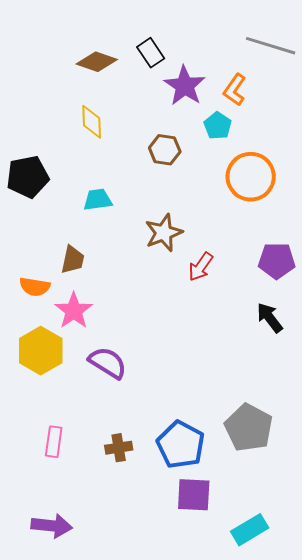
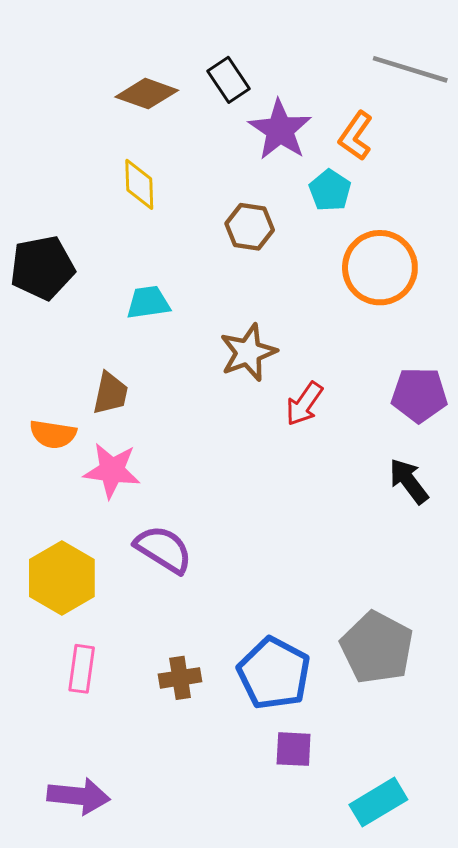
pink star: (74, 311) -> (112, 471), turned -30
yellow hexagon: (41, 351) -> (62, 578), moved
purple square: (194, 495) -> (294, 749), size x0.7

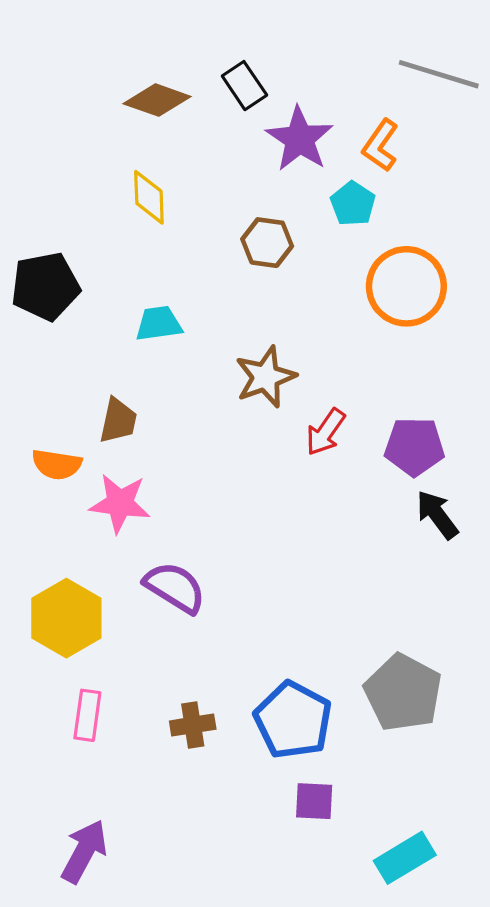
purple pentagon: (419, 395) -> (414, 447), moved
purple arrow: (79, 796) -> (84, 851), turned -68

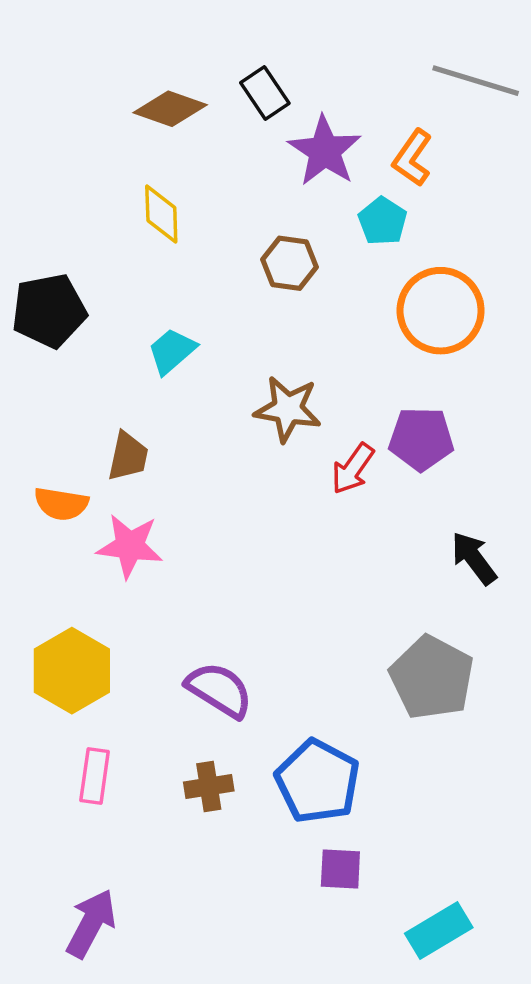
cyan trapezoid: (159, 324) -> (172, 351), turned -33
brown star: (266, 377) -> (288, 409), turned 30
purple pentagon: (414, 447) -> (421, 439), moved
purple semicircle: (175, 587) -> (219, 690), moved
gray pentagon: (403, 693) -> (432, 678), moved

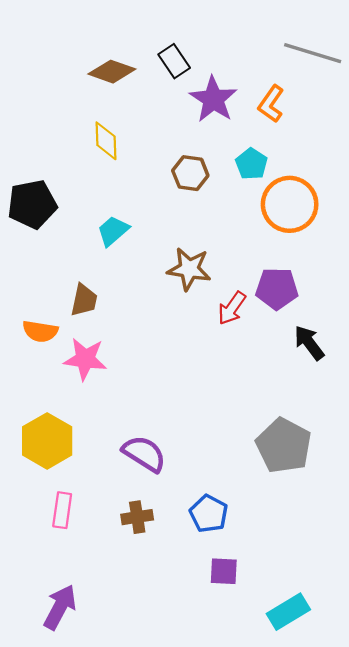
cyan pentagon: (383, 221) -> (251, 164), moved
black arrow: (474, 558) -> (309, 343), moved
blue pentagon: (318, 781) -> (209, 514), size x0.7

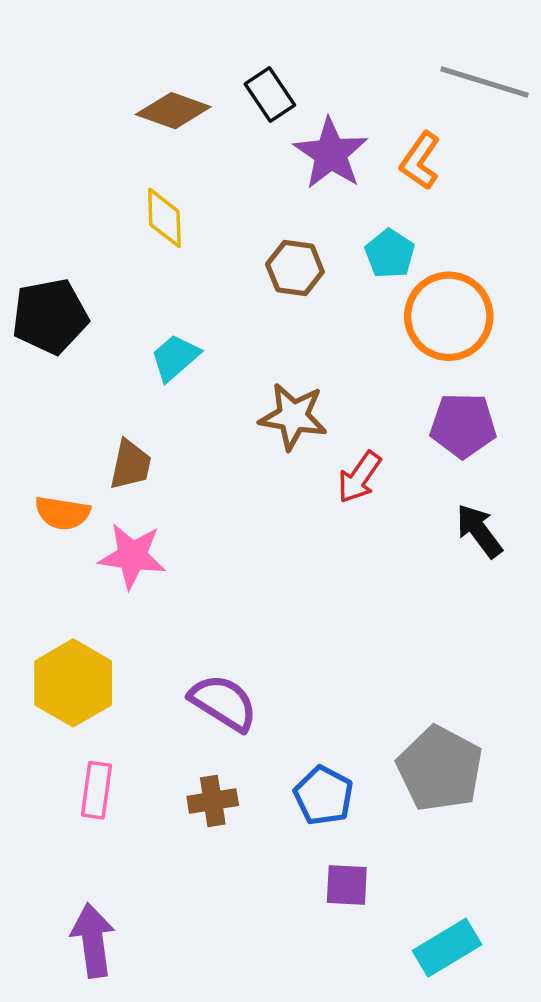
purple pentagon: (277, 289) -> (463, 425), moved
gray pentagon: (284, 446) -> (440, 769), moved
purple arrow: (60, 607) -> (93, 940), turned -36

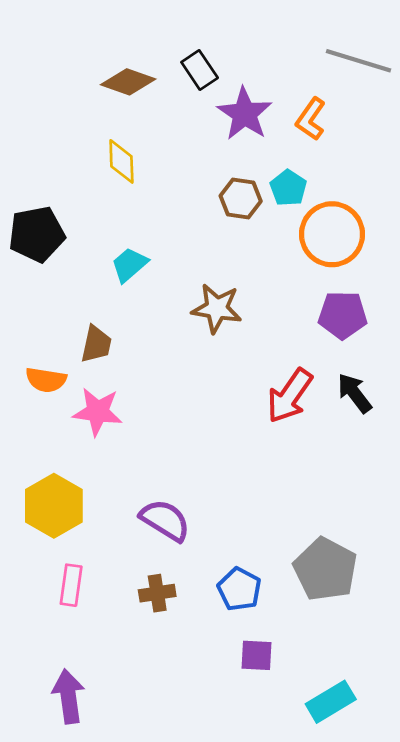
brown hexagon: (295, 268) -> (241, 198), moved
red arrow: (359, 477) -> (290, 396), moved, size x1.4

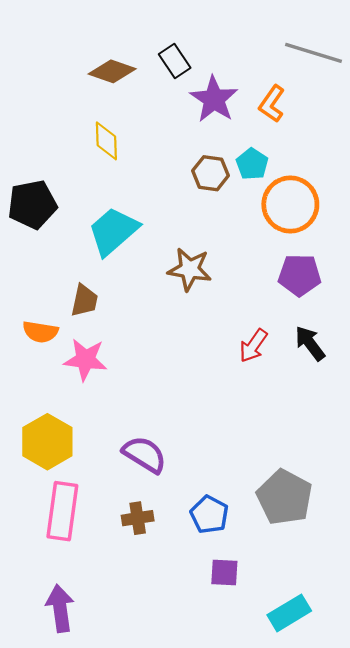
cyan trapezoid: (129, 265) -> (113, 231), size x1.6
red arrow: (290, 396) -> (253, 346), size x0.7
pink rectangle: (71, 585) -> (62, 511), size x1.6

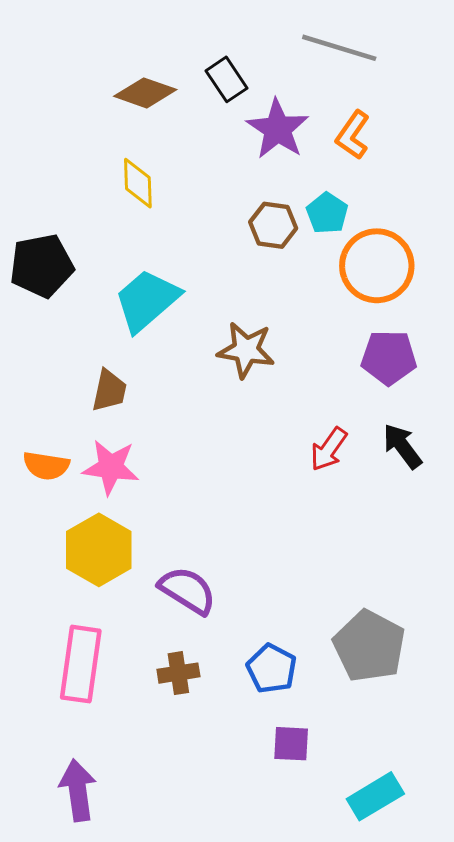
gray line: (313, 53) -> (339, 48), moved
orange semicircle: (40, 332) -> (46, 466), moved
yellow hexagon: (47, 442) -> (99, 550), moved

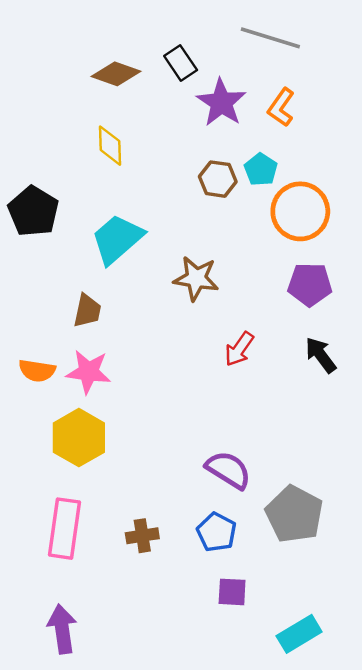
black pentagon: (42, 266) -> (33, 211), turned -30
red arrow: (329, 449) -> (239, 349), moved
purple semicircle: (187, 590) -> (228, 470), moved

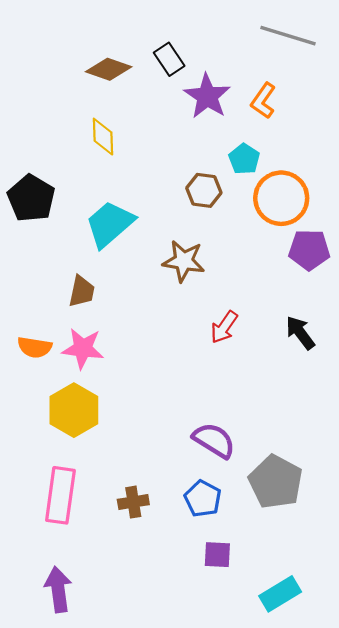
gray line: (270, 38) -> (288, 36), moved
brown hexagon: (218, 179) -> (204, 190), moved
purple pentagon: (310, 284) -> (309, 250), moved

